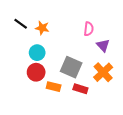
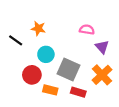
black line: (21, 24) -> (16, 40), moved
pink semicircle: (89, 29) -> (87, 30), turned -88
cyan circle: (37, 53) -> (46, 54), moved

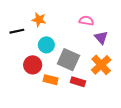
black line: (16, 40) -> (17, 31), turned -48

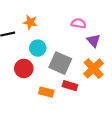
orange rectangle: (51, 80) -> (46, 92), moved

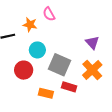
pink semicircle: (79, 23) -> (49, 14), moved, turned -128

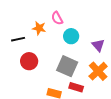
cyan circle: (37, 50) -> (71, 36), moved
red circle: (24, 70) -> (29, 61), moved

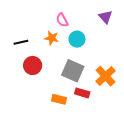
orange star: (39, 28) -> (52, 38), moved
purple triangle: (98, 45) -> (105, 17), moved

